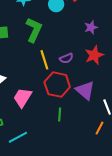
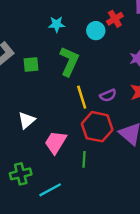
green line: (60, 114) -> (84, 159), moved

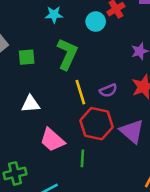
white triangle: (27, 120) -> (30, 104), moved, turned 36
pink trapezoid: (56, 142) -> (52, 140), turned -80

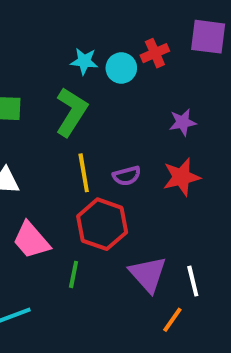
cyan star: (54, 15) -> (84, 61), moved
purple triangle: (132, 131) -> (148, 274), moved

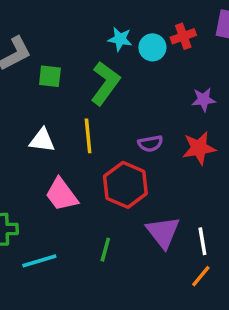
yellow line: (84, 173) -> (88, 136), moved
green line: (74, 274) -> (105, 250), moved
orange line: (172, 320) -> (201, 276), moved

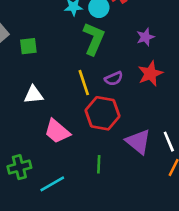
green L-shape: (105, 83) -> (94, 39), moved
yellow line: (88, 136) -> (84, 83), moved

